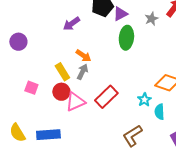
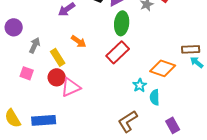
gray arrow: (82, 72) -> (35, 45), moved
red rectangle: (106, 97) -> (118, 52), moved

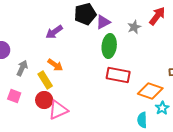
orange arrow: (79, 41) -> (55, 65), moved
red rectangle: (118, 52) -> (118, 75), moved, turned 55
cyan star: (140, 85) -> (162, 108), moved

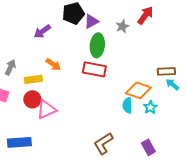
orange arrow: (55, 65) -> (53, 64), moved
red rectangle: (118, 75) -> (94, 69), moved
yellow rectangle: (45, 80) -> (33, 79), turned -66
cyan semicircle: (142, 120) -> (127, 105), moved

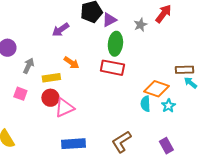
blue rectangle: (19, 142) -> (73, 144), moved

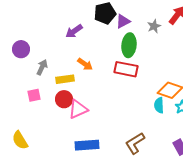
pink square: (20, 94) -> (34, 95), turned -32

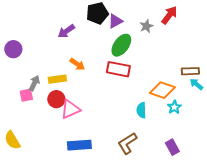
green ellipse: (129, 45) -> (121, 45), turned 30
gray arrow: (42, 67) -> (34, 83), moved
cyan semicircle: (159, 105) -> (141, 110), moved

